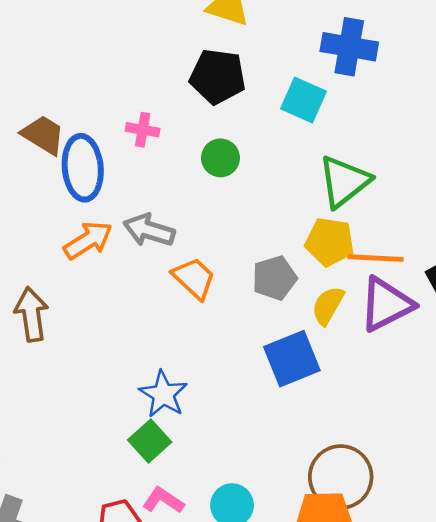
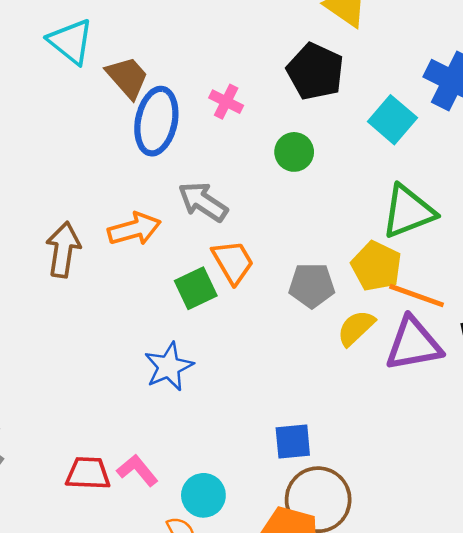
orange arrow: (88, 240) -> (134, 229), moved
blue square: (292, 359) -> (293, 441), moved, size x0.7
green square: (150, 441) -> (196, 288), moved

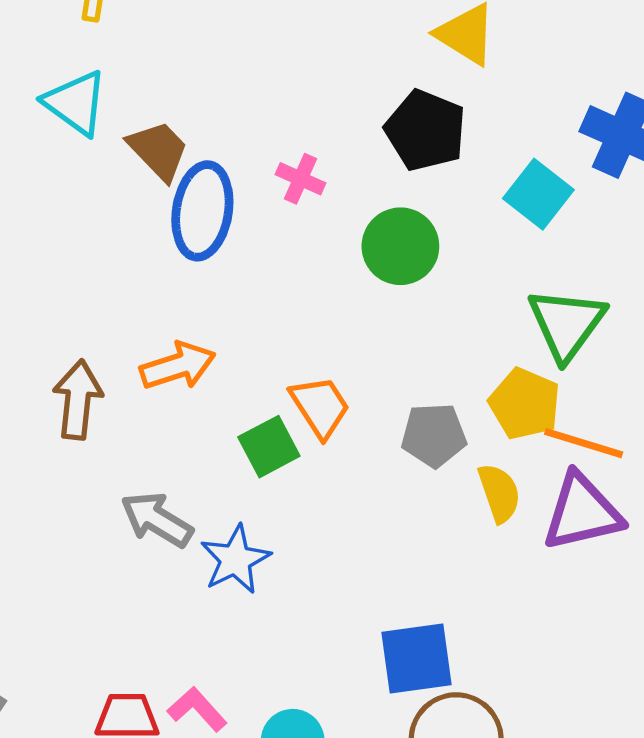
green circle: (294, 152) -> (400, 246), size x1.4
gray arrow: (203, 202) -> (157, 520), moved
green triangle: (408, 211) -> (567, 324), turned -30
yellow semicircle: (356, 328) -> (499, 493), turned 117
blue square: (293, 441) -> (417, 658), size x1.4

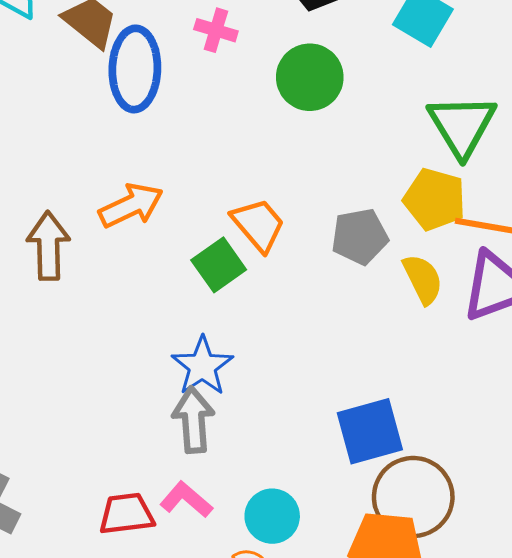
gray arrow: (157, 520) -> (193, 420), moved, turned 62

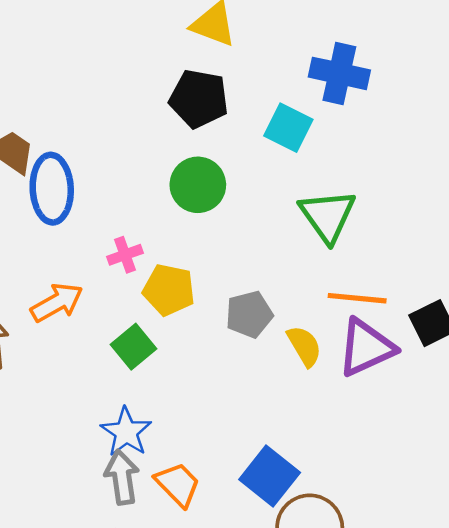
pink cross: (216, 30) -> (125, 255), moved, turned -32
yellow pentagon: (435, 199) -> (169, 290), moved
orange trapezoid: (258, 225) -> (178, 484), moved
blue square: (370, 431) -> (270, 476), turned -32

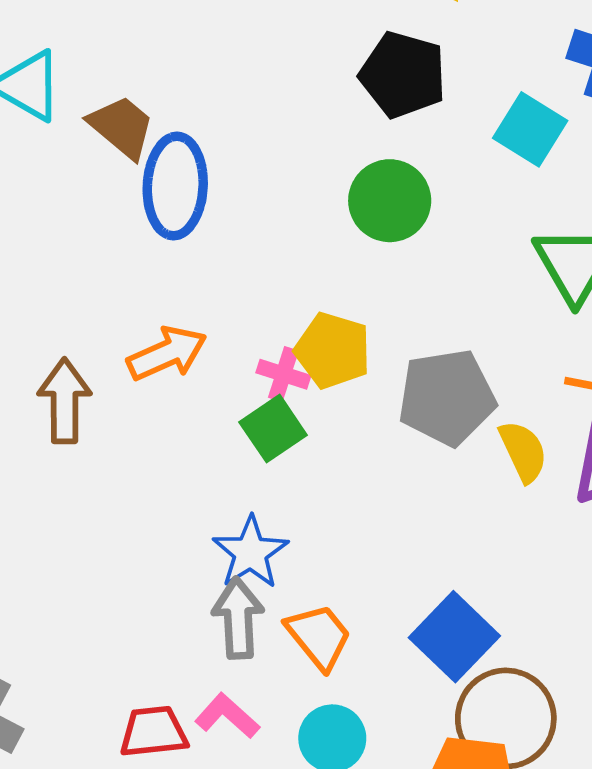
pink cross: (125, 255) -> (283, 374), moved, turned 32
gray pentagon: (249, 314) -> (447, 397), size x1.4

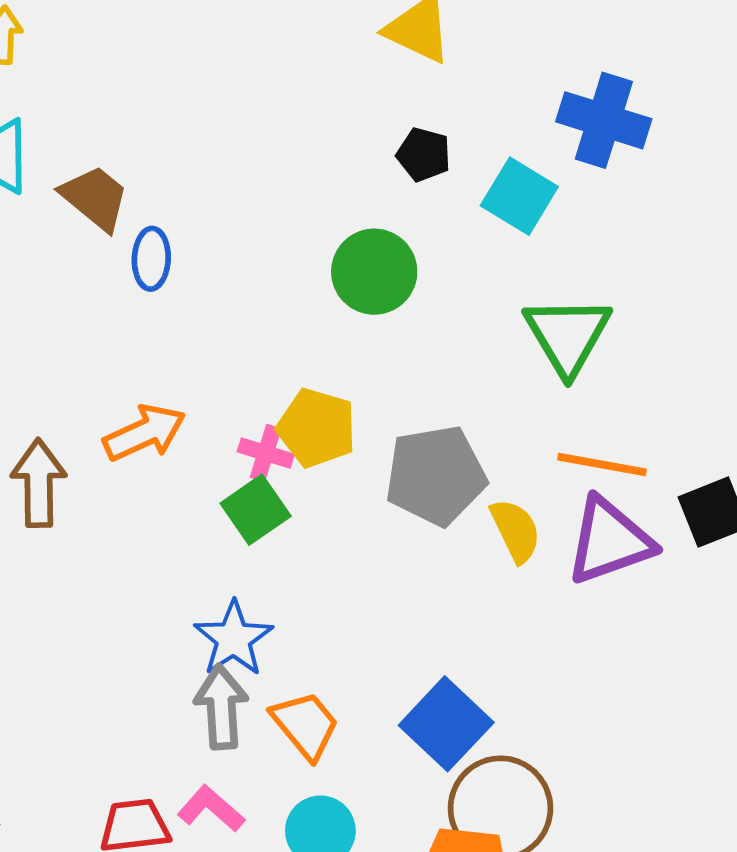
black pentagon: (403, 75) -> (424, 155), moved, size x0.6
blue ellipse: (175, 186) -> (151, 259), size x0.6

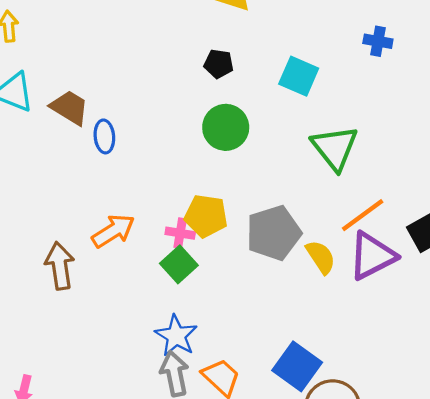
blue cross: (604, 120) -> (378, 41), moved, size x0.6
black pentagon: (424, 155) -> (219, 64), moved
orange line: (602, 465) -> (363, 215), turned -39

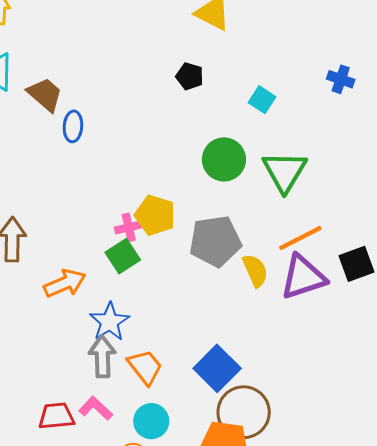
cyan square: (299, 76) -> (262, 100), size x0.7
green circle: (226, 127) -> (224, 159), moved
orange arrow: (113, 231) -> (65, 283), moved
pink cross: (180, 233) -> (129, 227), turned -32

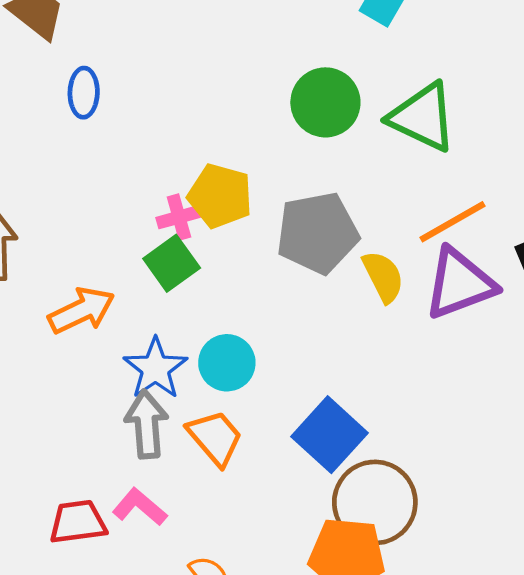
blue ellipse: (73, 126) -> (84, 93), moved
green triangle: (285, 171) -> (423, 117), turned -33
cyan circle: (151, 421) -> (227, 363), moved

